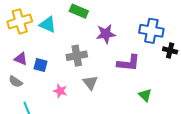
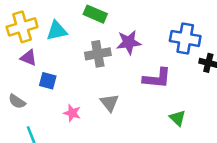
cyan triangle: (48, 25) -> (57, 31), turned -36
gray cross: (77, 56) -> (98, 54), moved
purple triangle: (21, 59) -> (29, 58), moved

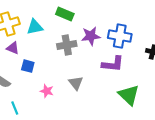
blue cross: (185, 38) -> (120, 36), moved
green triangle: (177, 118) -> (129, 95), size x1.6

